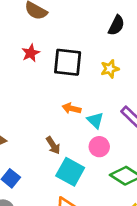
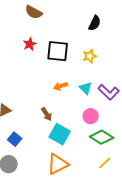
orange arrow: (72, 108) -> (61, 86), turned -32
cyan triangle: (95, 120) -> (86, 88), moved
pink circle: (99, 147) -> (91, 116), moved

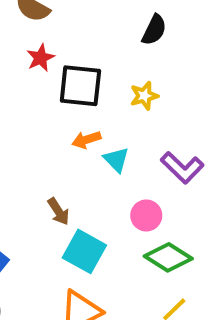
red star: (30, 44) -> (40, 58), moved
orange arrow: (61, 86) -> (86, 140), moved
cyan triangle: (86, 88) -> (116, 160), moved

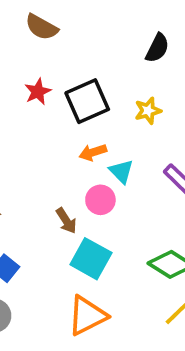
red star: (40, 58) -> (38, 92), moved
black square: (80, 86) -> (87, 101), turned -30
pink circle: (146, 215) -> (100, 200), moved

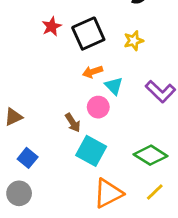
orange triangle: (87, 316) -> (108, 193), moved

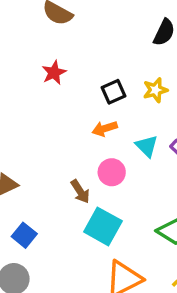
black square: (88, 34) -> (113, 92), moved, size x0.6
cyan triangle: (114, 86) -> (147, 146), moved

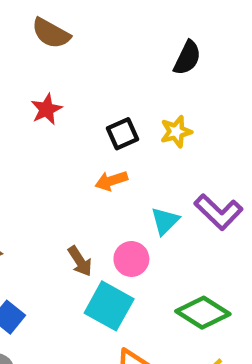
cyan triangle: (147, 146) -> (165, 221), moved, turned 30
pink circle: (112, 172) -> (131, 259), moved

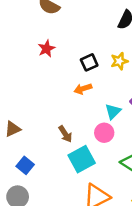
pink circle: (131, 259) -> (104, 133), moved
cyan square: (109, 306) -> (82, 159), turned 32

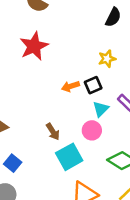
red star: (46, 49) -> (34, 46), size x1.6
black square: (89, 62) -> (93, 85), moved

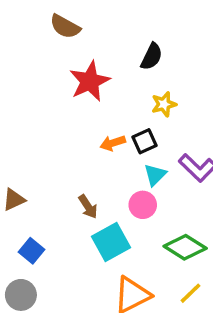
black semicircle: (113, 17) -> (152, 57), moved
red star: (34, 46) -> (90, 81), moved

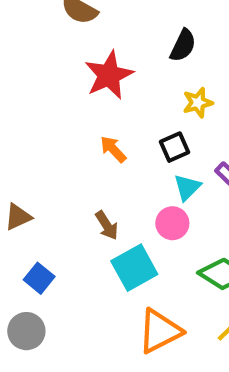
orange arrow: (113, 143) -> (113, 149), moved, turned 65

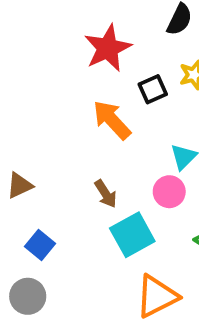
black square: (174, 147) -> (153, 89), moved
orange arrow: (113, 149) -> (112, 120), size x1.5

